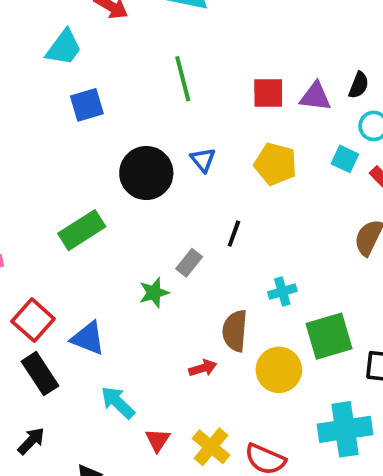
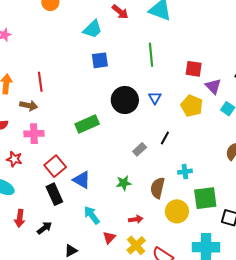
purple triangle: (315, 97) -> (213, 86), moved, turned 30
green star: (154, 293) -> (124, 183), moved
red arrow: (203, 368) -> (136, 219), moved

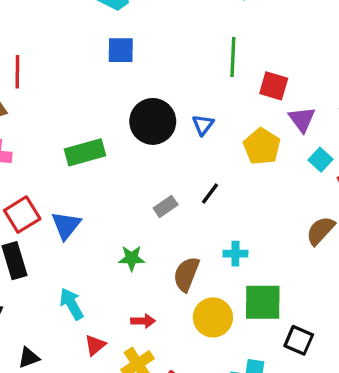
green line: (151, 55) -> (233, 57), moved
blue triangle: (82, 180) -> (66, 225), moved, turned 30

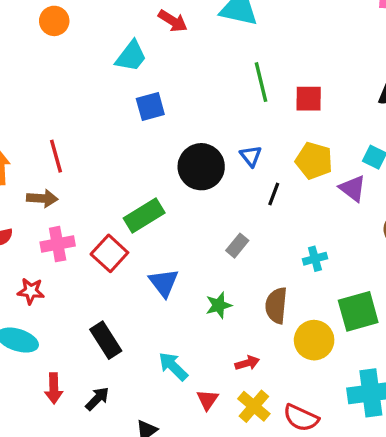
purple triangle: (302, 119) -> (353, 188), moved
black line: (210, 194) -> (274, 194), moved
red square: (22, 215) -> (109, 253), moved
blue triangle: (66, 225) -> (164, 283), moved
cyan cross: (235, 254) -> (315, 259), moved

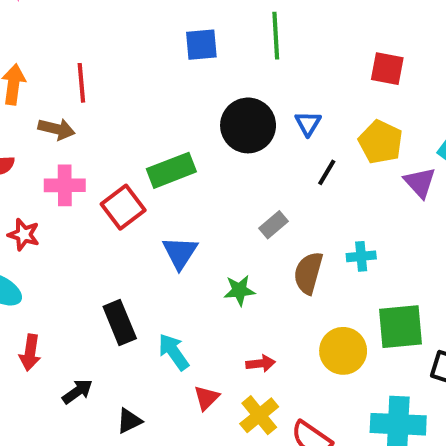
green line: (261, 82) -> (276, 36), moved
brown semicircle: (276, 305) -> (308, 273), moved
black rectangle: (106, 340) -> (120, 322), moved
black arrow: (97, 399) -> (77, 391), moved

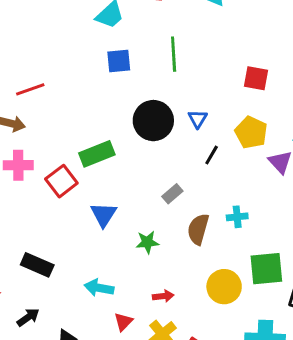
red line: (81, 83) -> (30, 89), turned 76
black rectangle: (120, 322) -> (37, 265), moved, turned -44
cyan arrow: (174, 352) -> (99, 288), turned -44

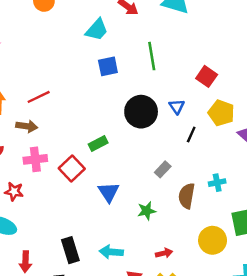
red square: (256, 78) -> (207, 76), moved, turned 30
green rectangle: (97, 154) -> (98, 143), size x0.7
black rectangle: (37, 265) -> (70, 250), moved, turned 55

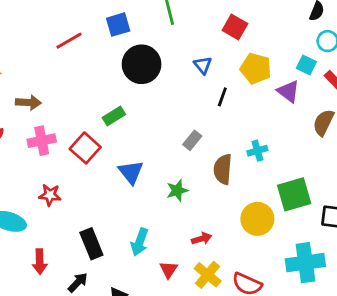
red line: (39, 97) -> (69, 41), moved
black circle: (141, 112) -> (142, 64), moved
red star: (14, 191) -> (50, 195), moved
cyan arrow: (111, 252) -> (140, 242), turned -70

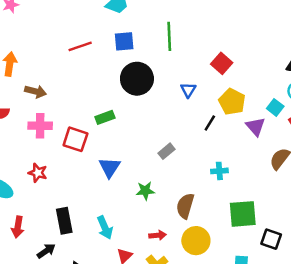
black line: (222, 97) -> (210, 123), moved
red square: (85, 148) -> (75, 139), turned -35
brown semicircle: (223, 169) -> (185, 206), moved
yellow circle: (257, 219) -> (196, 241), moved
cyan arrow: (140, 242) -> (105, 228), turned -55

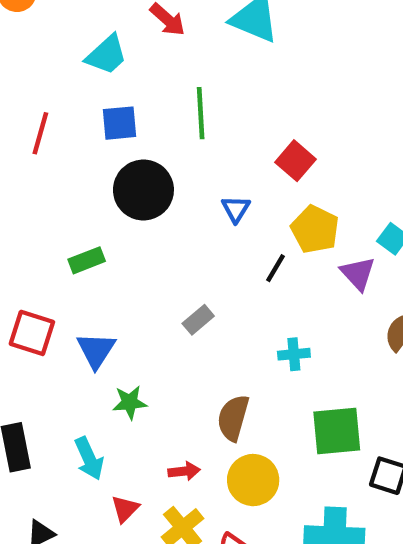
red line: (80, 46) -> (40, 133), turned -55
red square: (75, 139) -> (32, 333), moved
green star: (145, 191) -> (130, 402), moved

